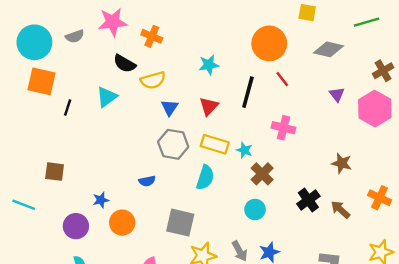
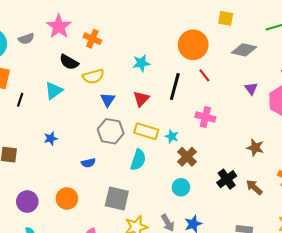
pink star: (113, 22) -> (59, 26), turned -30
blue star: (101, 200) -> (51, 138), moved

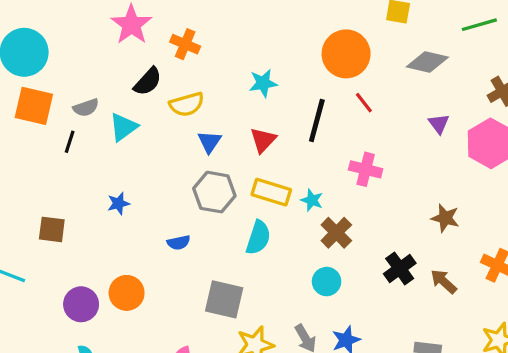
gray semicircle: (26, 39) -> (86, 108), moved
black semicircle: (69, 62) -> (148, 82), turned -78
orange circle: (67, 198) -> (127, 293), moved

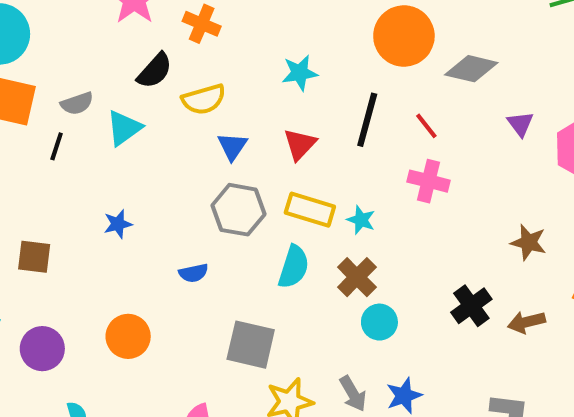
gray diamond: (427, 62) -> (471, 69), moved
red line: (364, 103) -> (426, 126), moved
brown cross: (336, 233) -> (357, 277), moved
brown arrow: (444, 282) -> (527, 322), turned -56
purple circle: (81, 304) -> (42, 349), moved

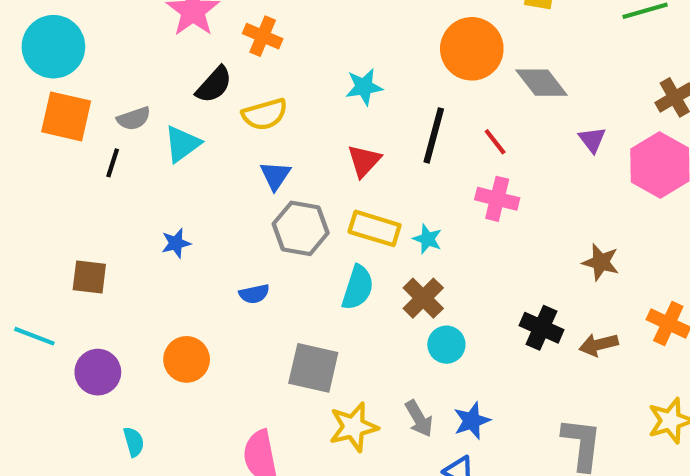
gray diamond: (471, 69) -> (542, 83), turned 39
blue triangle: (232, 146) -> (275, 176), moved
black cross: (471, 306) -> (542, 328), turned -30

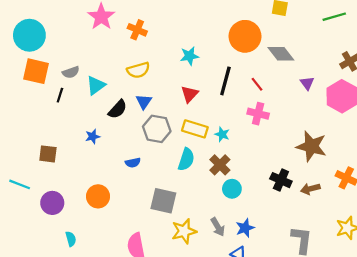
black semicircle: (214, 85) -> (118, 109), moved
brown star: (601, 262) -> (311, 146), size x1.6

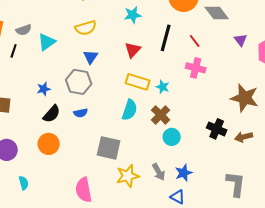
black semicircle: (118, 109) -> (52, 114), moved
gray hexagon: (157, 129) -> (79, 82), moved

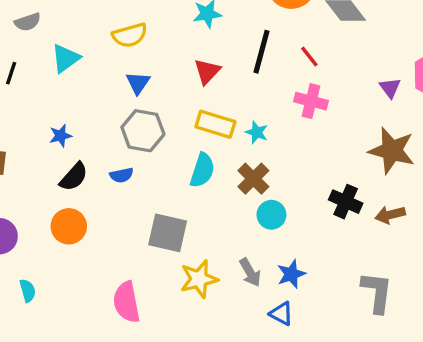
gray semicircle: (24, 30) -> (28, 22), moved
purple triangle: (241, 40) -> (390, 88), moved
gray hexagon: (79, 82) -> (143, 131), moved

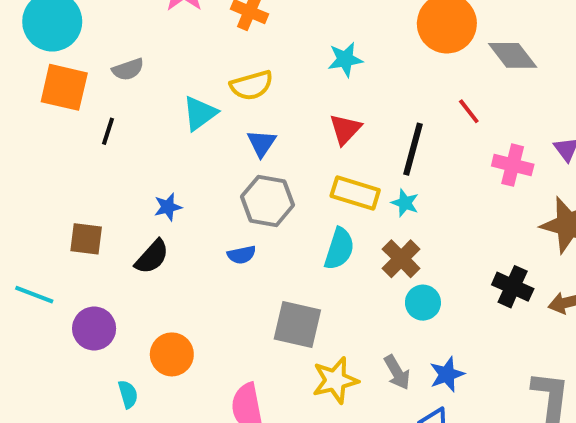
black line: (262, 52) -> (413, 149), moved
cyan triangle: (65, 58) -> (200, 113), moved
pink cross: (311, 101) -> (513, 165), moved
black semicircle: (74, 177) -> (152, 257), moved
orange circle: (69, 226) -> (172, 354), moved

